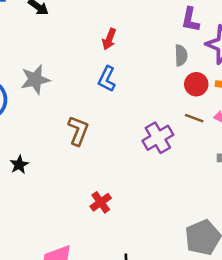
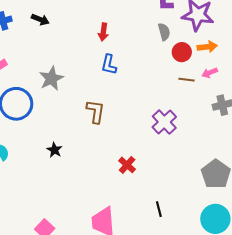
purple cross: (158, 138) -> (164, 122), moved

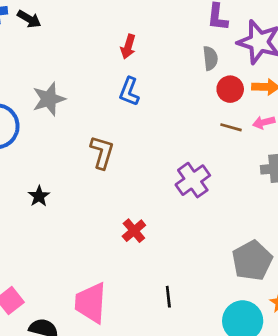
black arrow: (40, 19) -> (29, 19), moved

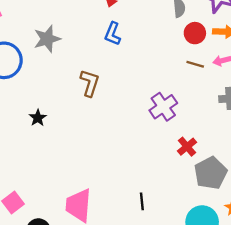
red cross: (134, 231) -> (187, 147), moved

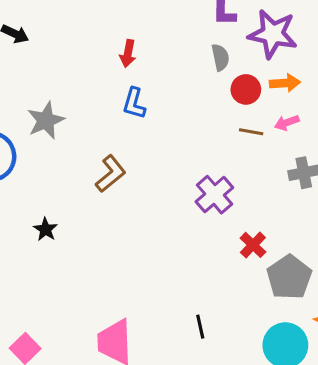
brown L-shape: (90, 83) -> (111, 174), turned 40

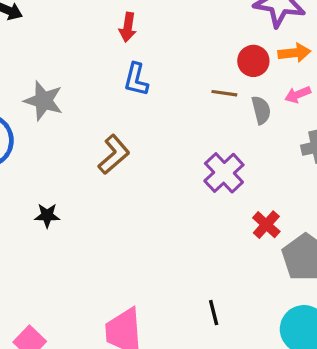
gray semicircle: (220, 57) -> (261, 110), moved
gray star: (46, 120) -> (44, 101), turned -30
brown line: (251, 132) -> (224, 93), moved
black star: (46, 229) -> (47, 215), turned -30

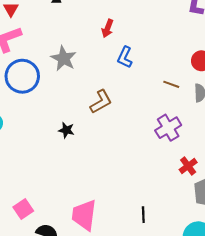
red arrow: (128, 27) -> (107, 28), moved
brown line: (224, 93) -> (171, 84), moved
black star: (47, 215) -> (66, 130), moved

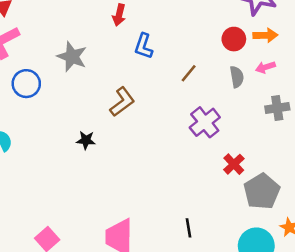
blue circle: (22, 76) -> (26, 84), size x0.7
brown line: (171, 84) -> (189, 73), moved, turned -63

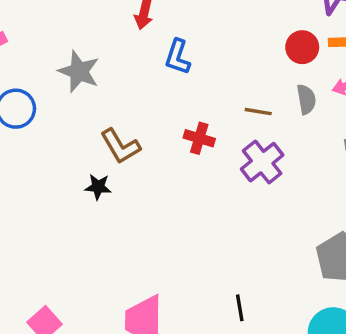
brown line: (189, 73) -> (258, 112), moved, turned 60
brown L-shape: (122, 102) -> (120, 146), moved, turned 96
red cross: (234, 164) -> (199, 138), moved, turned -30

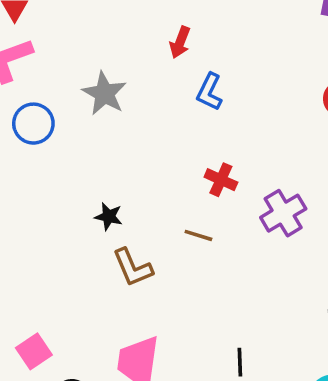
brown line: (258, 112) -> (198, 235), moved
brown L-shape: (120, 146) -> (133, 268), moved

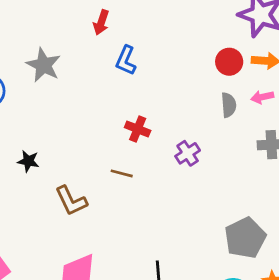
purple cross: (283, 213) -> (188, 153), size x0.7
black star: (109, 216) -> (28, 161), moved

